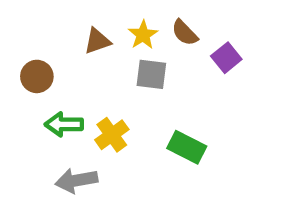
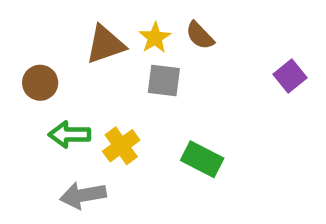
brown triangle: (97, 41) -> (105, 44), size x1.4
purple square: (226, 58) -> (290, 76), moved

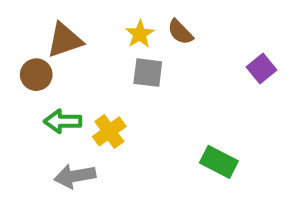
brown triangle: (105, 44) -> (65, 40), moved
green rectangle: (202, 159) -> (219, 162), moved

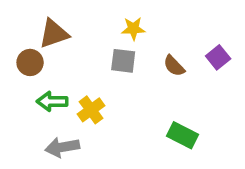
brown semicircle: (180, 32) -> (174, 66), moved
yellow star: (140, 34) -> (133, 29), moved, turned 30

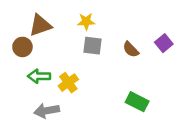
yellow star: (133, 29) -> (86, 21), moved

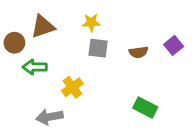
brown circle: (22, 47) -> (14, 43), moved
brown semicircle: (131, 49) -> (139, 52), turned -54
green arrow: (39, 76) -> (35, 67), moved

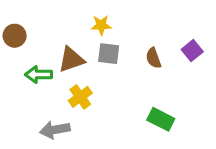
brown triangle: (43, 27) -> (71, 60), moved
brown circle: (14, 43) -> (15, 36), moved
brown semicircle: (139, 52) -> (153, 58), turned 78

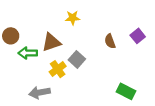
brown circle: (15, 36) -> (11, 36), moved
gray square: (109, 54) -> (77, 59), moved, turned 35
green rectangle: (161, 119) -> (126, 91), moved

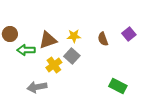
yellow star: (73, 18) -> (74, 36), moved

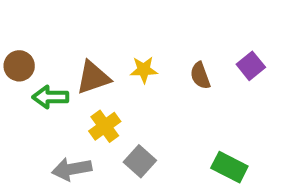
gray square: (72, 56) -> (140, 161), moved

